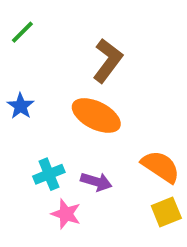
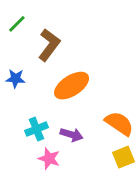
brown L-shape: (108, 61) -> (49, 45), moved
blue star: (21, 106) -> (15, 79), turned -30
orange ellipse: (96, 115) -> (72, 86), turned -60

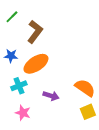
orange ellipse: (72, 86) -> (36, 64), moved
cyan cross: (36, 129) -> (19, 86), moved
pink star: (49, 159) -> (23, 113), moved

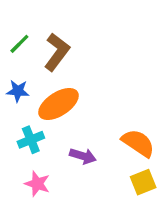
green line: (12, 17) -> (19, 44), moved

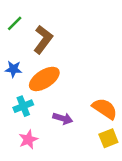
green line: (19, 44) -> (15, 23), moved
pink star: (37, 184) -> (28, 139), turned 30

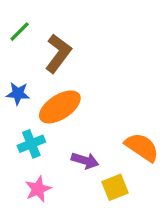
yellow square: (108, 138) -> (115, 187), moved

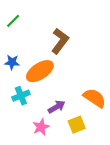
brown L-shape: (58, 53) -> (60, 41), moved
purple arrow: (85, 161) -> (57, 107), turned -48
pink star: (38, 189) -> (41, 127), moved

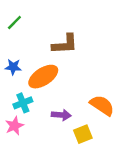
brown L-shape: (60, 41) -> (65, 44), turned 50
purple arrow: (57, 107) -> (61, 115), turned 36
pink star: (41, 127) -> (14, 126), moved

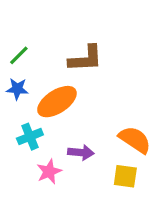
green line: (14, 22) -> (19, 55), moved
pink star: (14, 126) -> (49, 171), moved
yellow square: (83, 134) -> (125, 176), moved, turned 30

